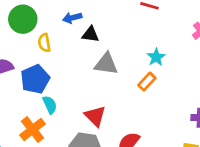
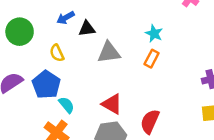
yellow semicircle: (44, 43) -> (57, 53), moved

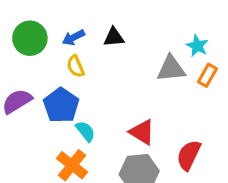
blue arrow: (66, 18) -> (73, 37), moved
gray triangle: (109, 52) -> (171, 69), moved
orange rectangle: (152, 59) -> (207, 75), moved

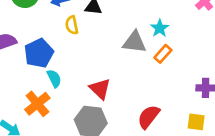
yellow semicircle: (75, 66) -> (72, 25), moved
red semicircle: (189, 155) -> (149, 117), moved

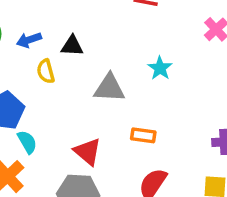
gray triangle: (134, 42) -> (109, 88), moved
orange rectangle: (163, 54) -> (143, 135), moved, turned 60

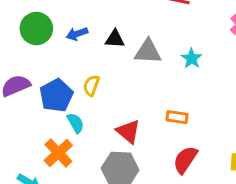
yellow semicircle: (46, 71) -> (91, 85), moved, turned 35
gray triangle: (109, 88) -> (148, 52), moved

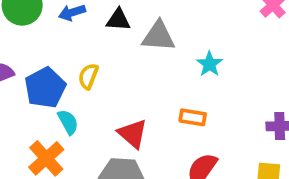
cyan star: (192, 58) -> (209, 64), moved

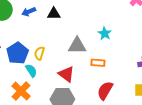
gray triangle: (158, 36) -> (77, 46), moved
yellow semicircle: (88, 76) -> (39, 53), moved

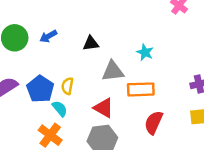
black triangle: (54, 14) -> (91, 43), moved
orange rectangle: (98, 63) -> (141, 89), size x1.5

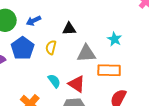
yellow semicircle: (67, 86) -> (51, 47), moved
blue pentagon: (40, 89) -> (22, 48), moved
cyan semicircle: (60, 109) -> (54, 81), moved

